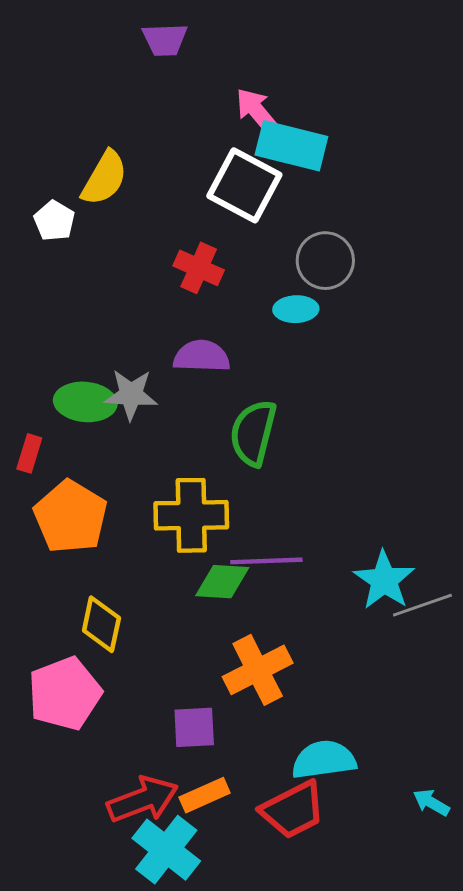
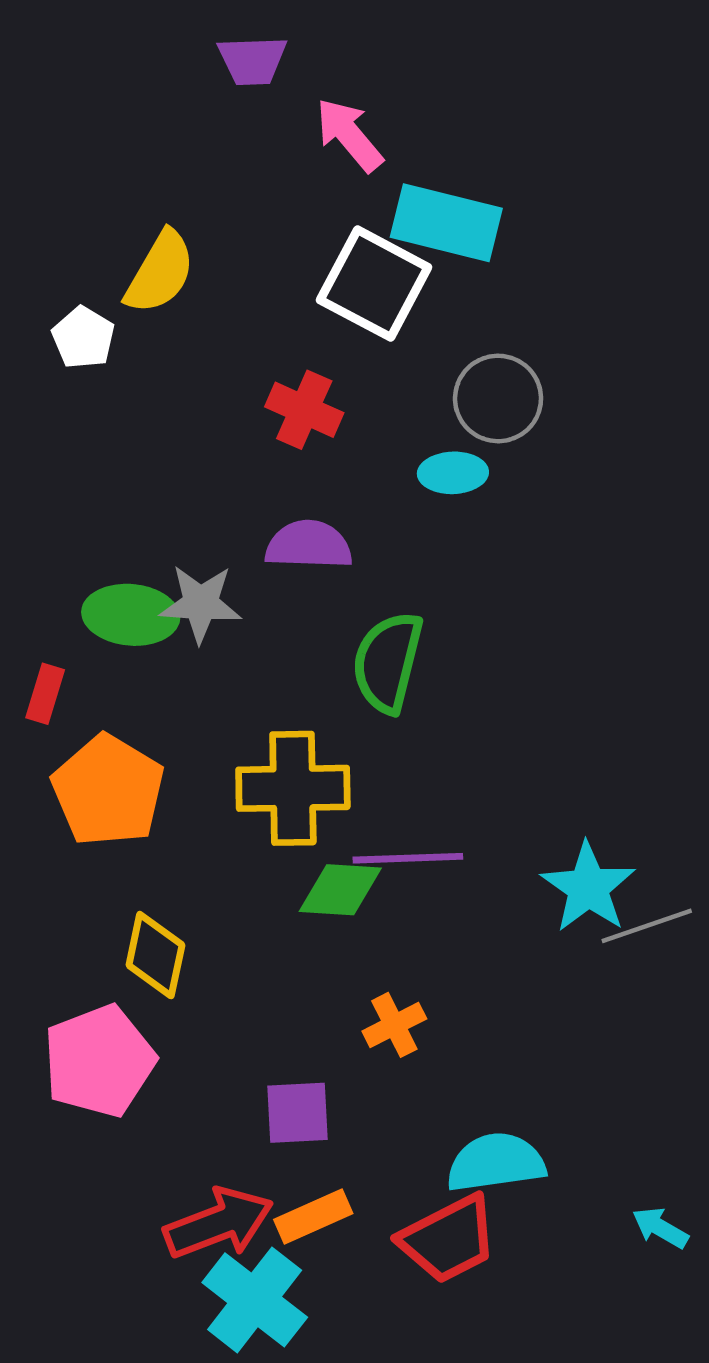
pink arrow: (258, 112) -> (349, 135), moved
orange cross: (258, 670) -> (394, 1025), size x0.6

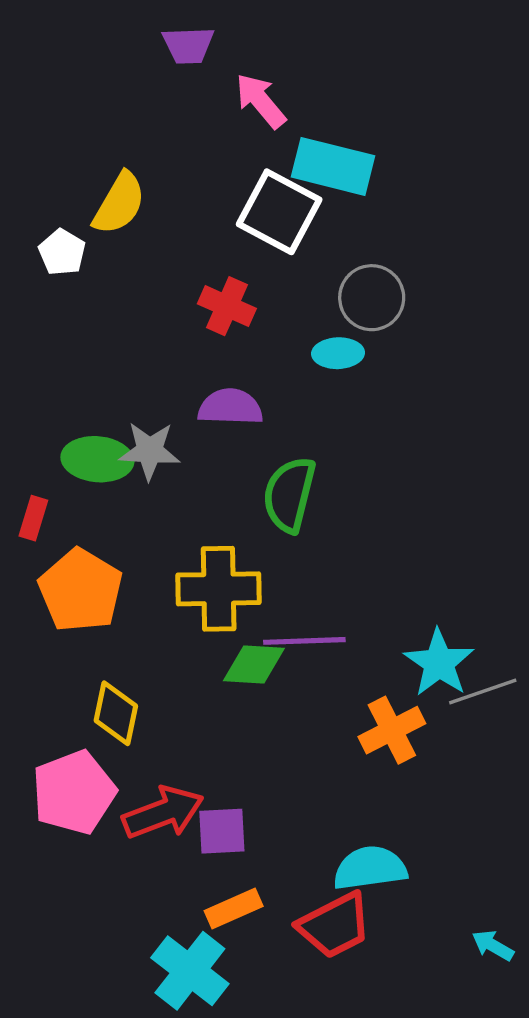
orange cross: (394, 1025) -> (392, 730), moved, size x1.4
red arrow: (219, 1223) -> (163, 813), moved
cyan arrow: (660, 1228) -> (493, 946), moved

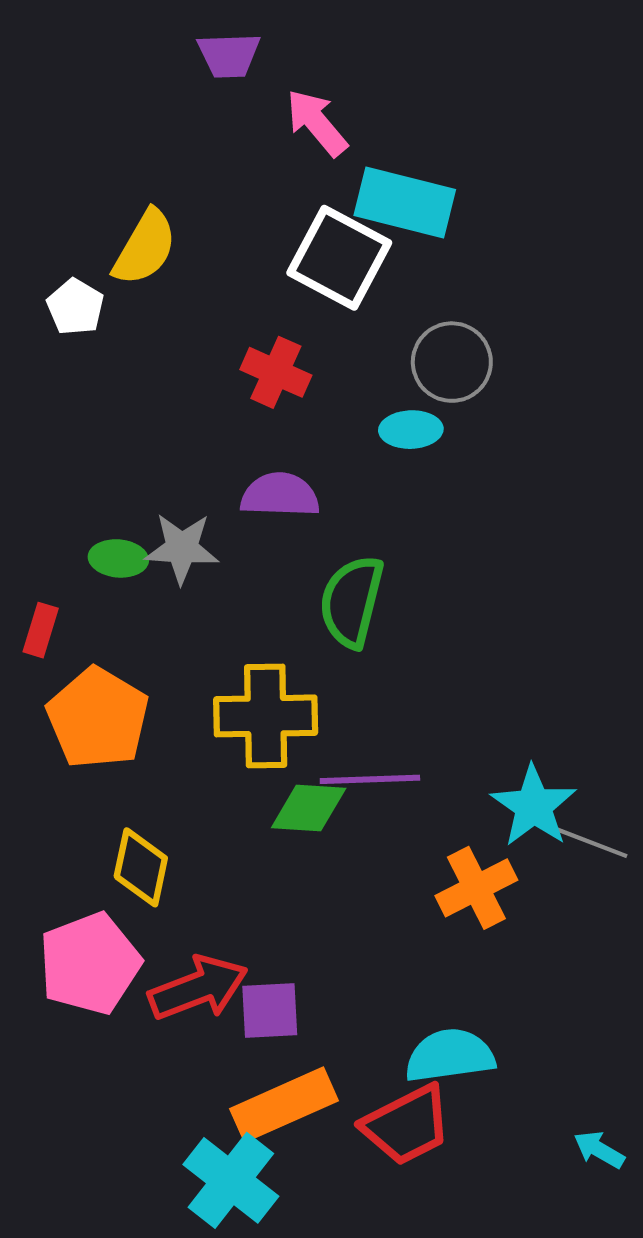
green ellipse: (97, 459) -> (118, 558), size x0.7
gray line: (483, 691) -> (587, 841), turned 40
orange rectangle: (234, 908) -> (284, 1105), size x1.5

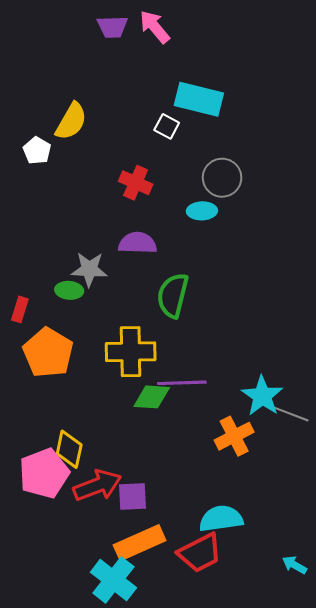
pink arrow: (317, 123) -> (155, 27), moved
white square: (339, 258) -> (167, 126), size x0.5
green ellipse: (118, 558) -> (69, 290), moved
yellow diamond: (141, 867) -> (69, 449), moved

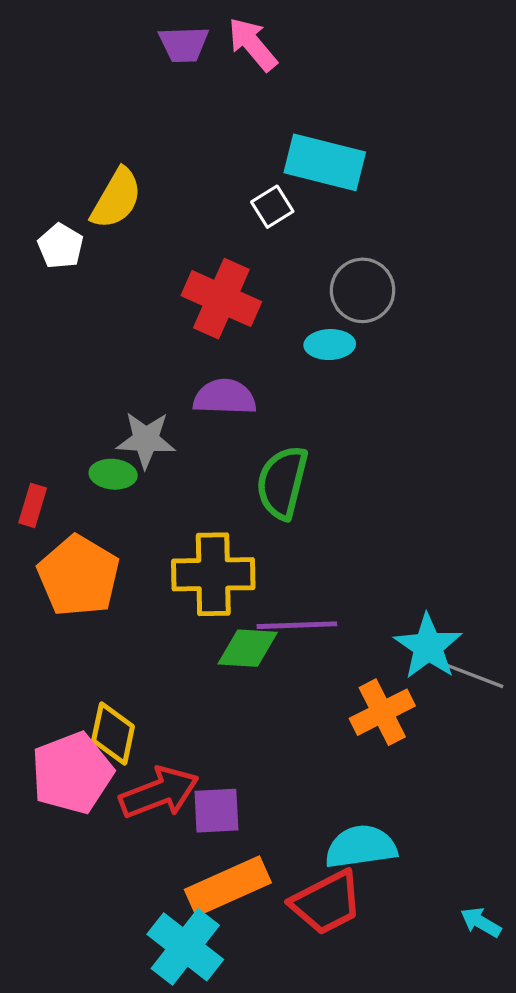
white square: (167, 126) -> (272, 207), turned 30
red cross: (136, 183) -> (221, 299), size x1.4

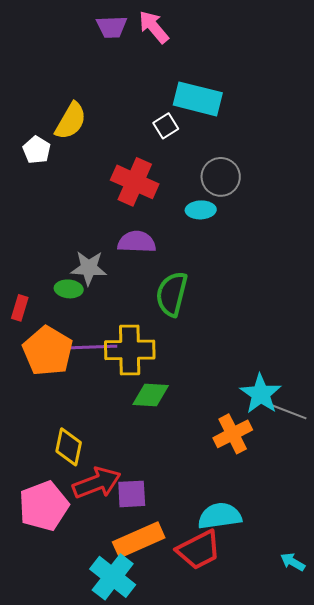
purple line: (297, 625) -> (93, 347), moved
pink pentagon: (72, 773) -> (44, 506), moved

